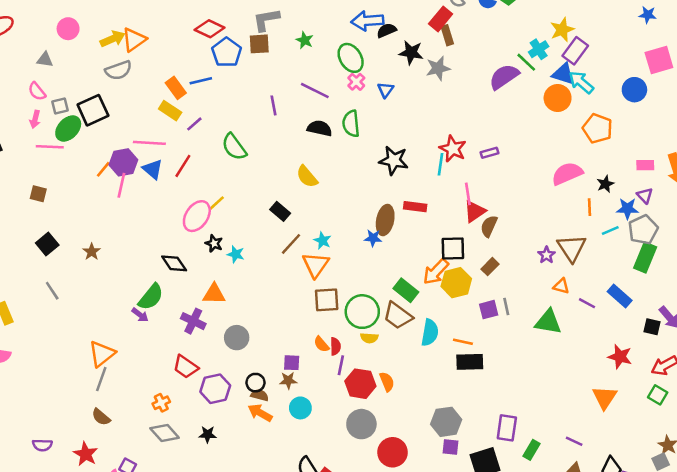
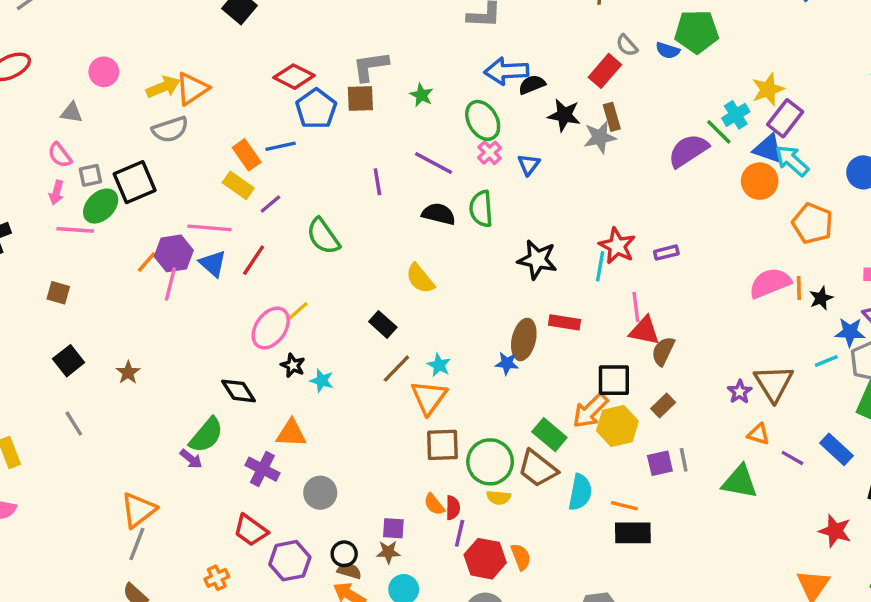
brown rectangle: (447, 35) -> (612, 117), moved
orange line: (589, 207) -> (799, 288), moved
red triangle: (475, 211) -> (644, 331), turned 45

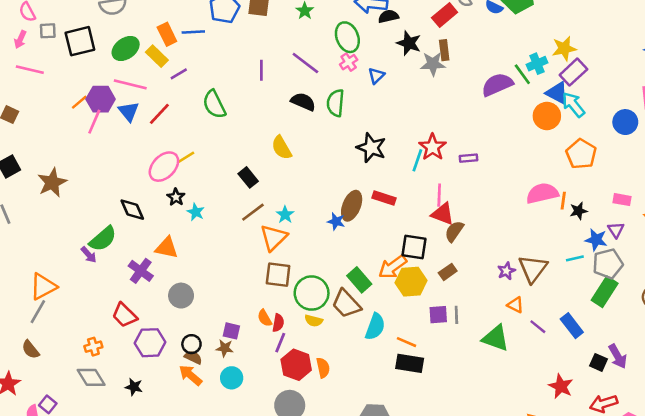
green ellipse: (101, 206) -> (126, 48), moved
brown star: (128, 372) -> (52, 182), size x1.6

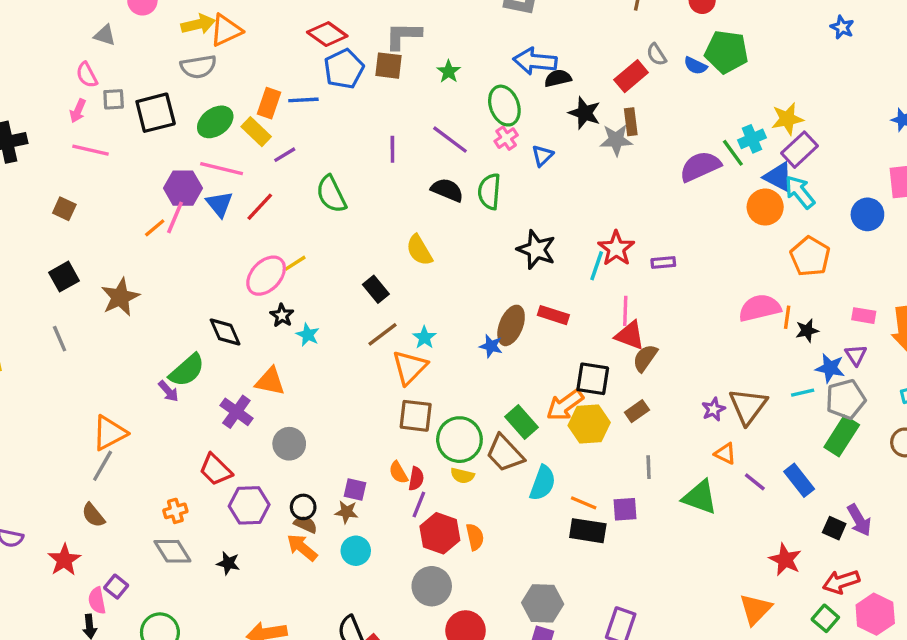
orange rectangle: (167, 34) -> (269, 103), turned 45
orange line: (79, 102) -> (155, 228), moved
purple square: (438, 315) -> (625, 509), moved

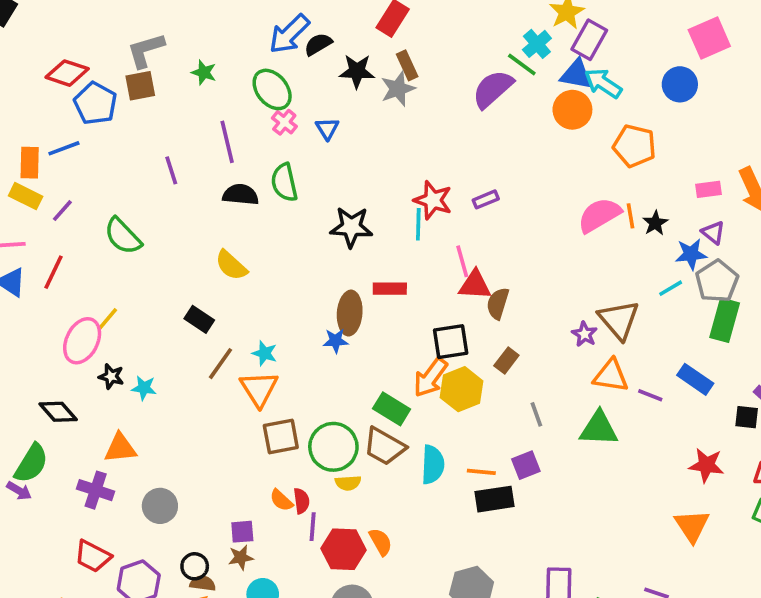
blue arrow: (535, 61) -> (289, 34), turned -33
purple line: (450, 140) -> (227, 142), turned 57
orange triangle: (725, 454) -> (611, 376), size x1.5

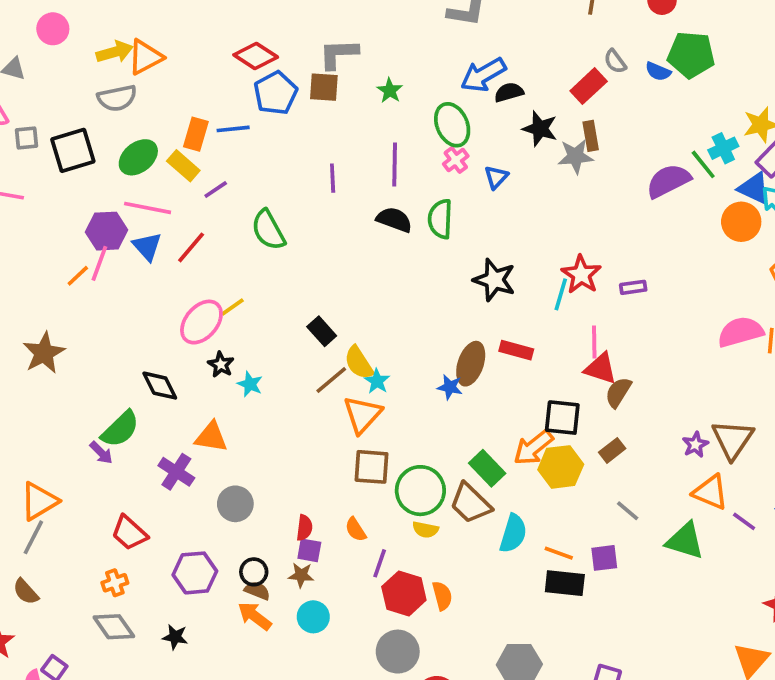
yellow semicircle: (231, 265) -> (359, 363), moved
gray line: (536, 414) -> (628, 511), turned -45
red semicircle: (301, 501) -> (304, 528), moved
red trapezoid: (93, 556) -> (129, 533), moved

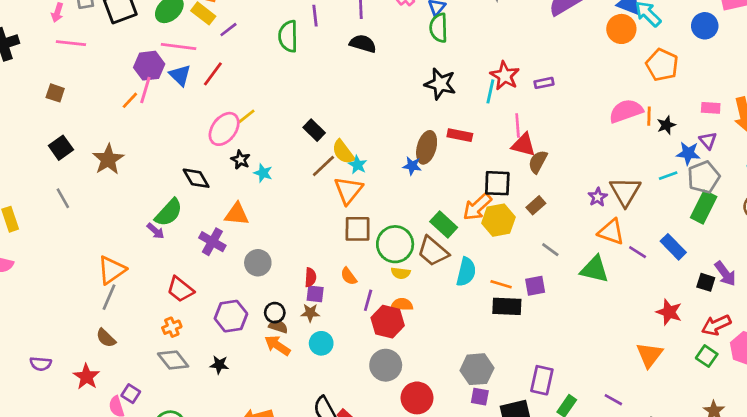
green semicircle: (440, 219) -> (439, 28), moved
green semicircle: (268, 230) -> (288, 36), moved, turned 32
orange semicircle: (442, 596) -> (402, 305), moved, turned -70

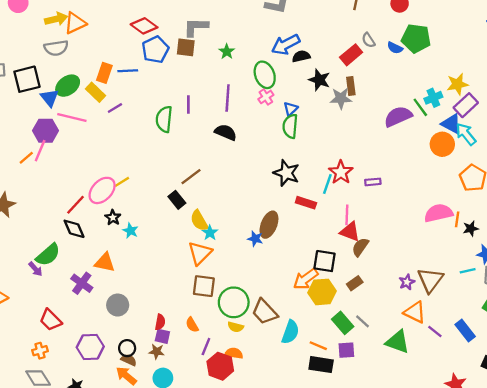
red line: (213, 74) -> (76, 205), moved
blue triangle: (180, 75) -> (50, 98), moved
red rectangle: (460, 135) -> (306, 203), moved
brown line: (323, 166) -> (191, 177), moved
green rectangle: (444, 224) -> (343, 323), moved

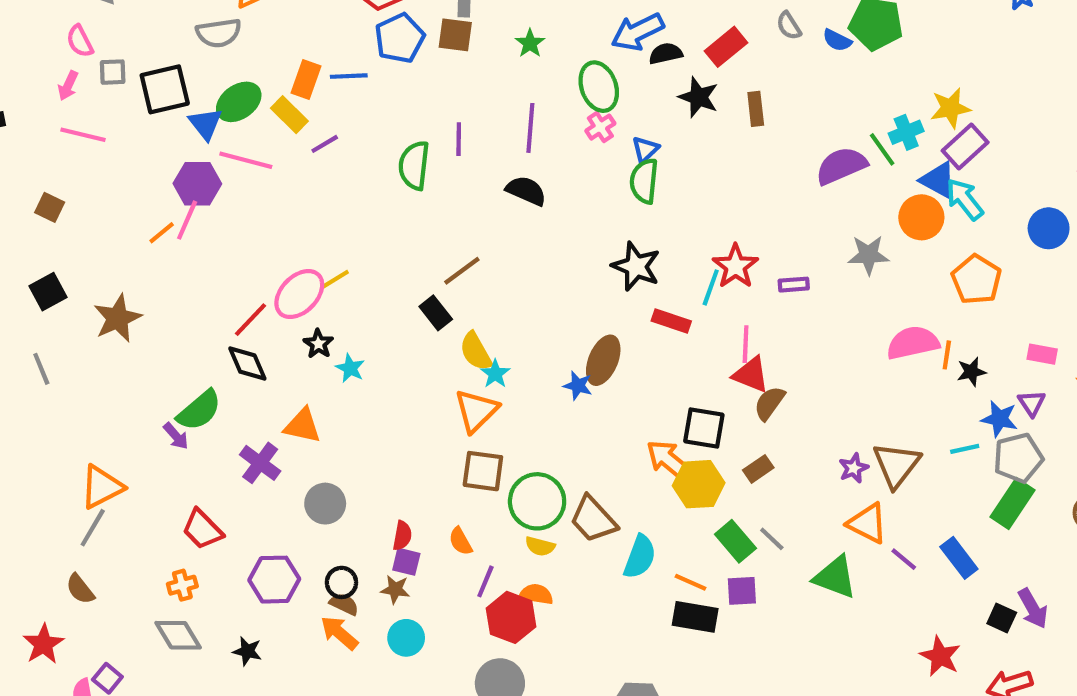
red rectangle: (351, 55) -> (726, 47), moved
gray star: (341, 98) -> (868, 255), moved
orange arrow: (306, 279) -> (669, 460), turned 75

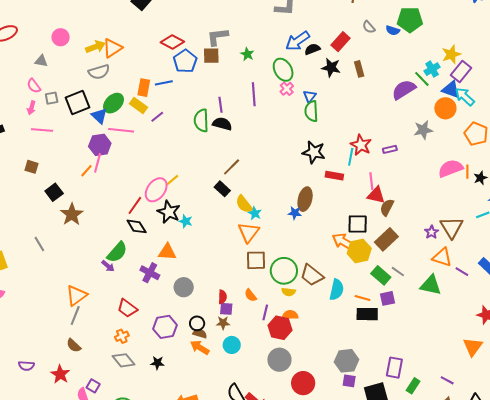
black semicircle: (526, 191) -> (222, 124), moved
black square: (48, 292) -> (54, 192), moved
black star: (318, 344) -> (169, 212), size x1.6
brown rectangle: (758, 469) -> (386, 239), size x1.6

